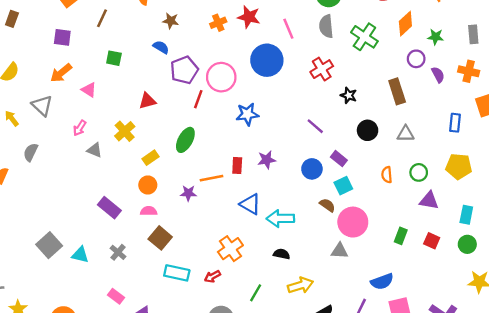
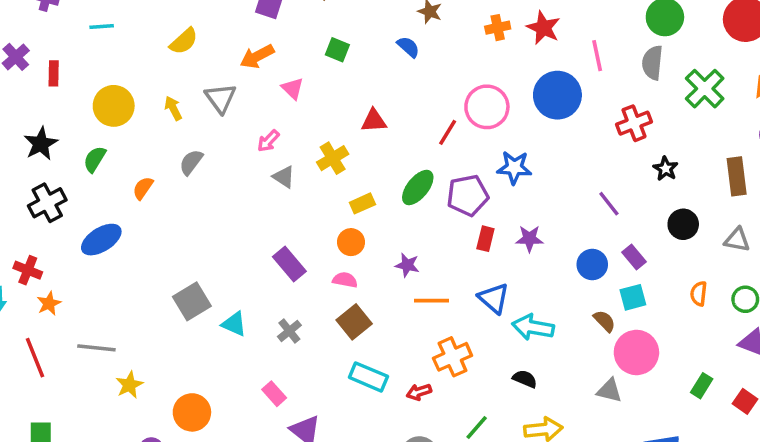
purple pentagon: (184, 70) -> (468, 195), moved
orange line: (212, 178) -> (432, 301), moved

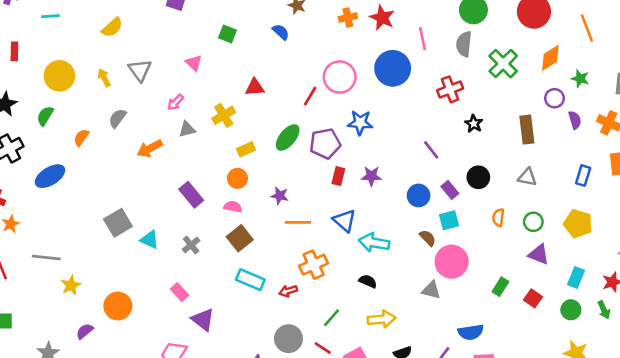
orange arrow: (257, 56) -> (150, 148), moved
gray triangle: (284, 177) -> (187, 129), turned -48
black circle: (683, 224) -> (478, 177), moved

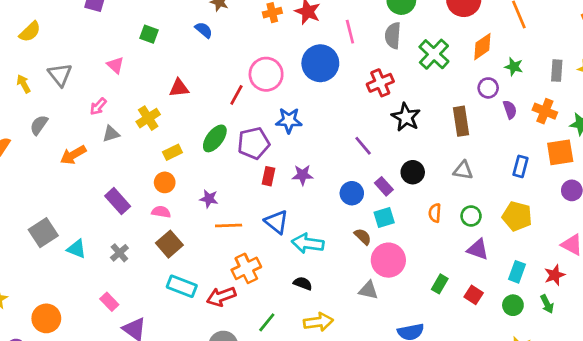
black star: (474, 124) -> (406, 117), size x1.5
red arrow: (288, 291) -> (221, 296), size x1.5

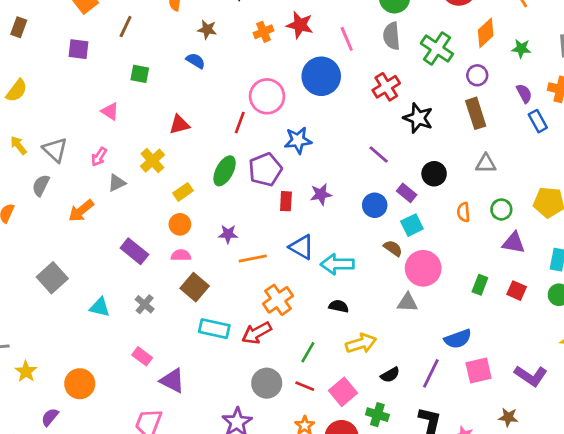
gray triangle: (60, 75) -> (55, 150), moved
purple circle: (488, 88) -> (477, 75), moved
blue rectangle: (521, 166) -> (538, 121), moved, turned -35
gray square: (43, 233) -> (52, 278), moved

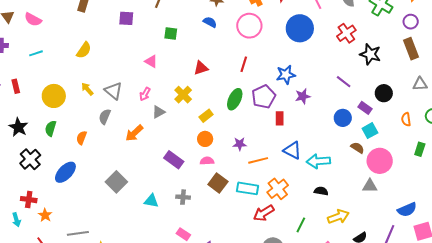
pink circle: (267, 96) -> (249, 26), moved
purple star: (321, 194) -> (303, 96), moved
green rectangle: (480, 285) -> (420, 149), moved
gray cross: (145, 304) -> (183, 197), turned -32
cyan rectangle: (214, 329) -> (248, 188), moved

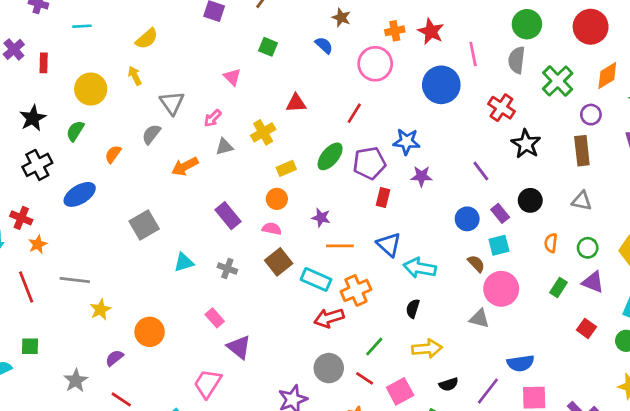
red cross: (346, 33) -> (501, 108), turned -36
yellow arrow: (87, 89) -> (135, 76), moved
black semicircle: (321, 191) -> (413, 309), turned -96
cyan triangle: (151, 201) -> (184, 262), turned -42

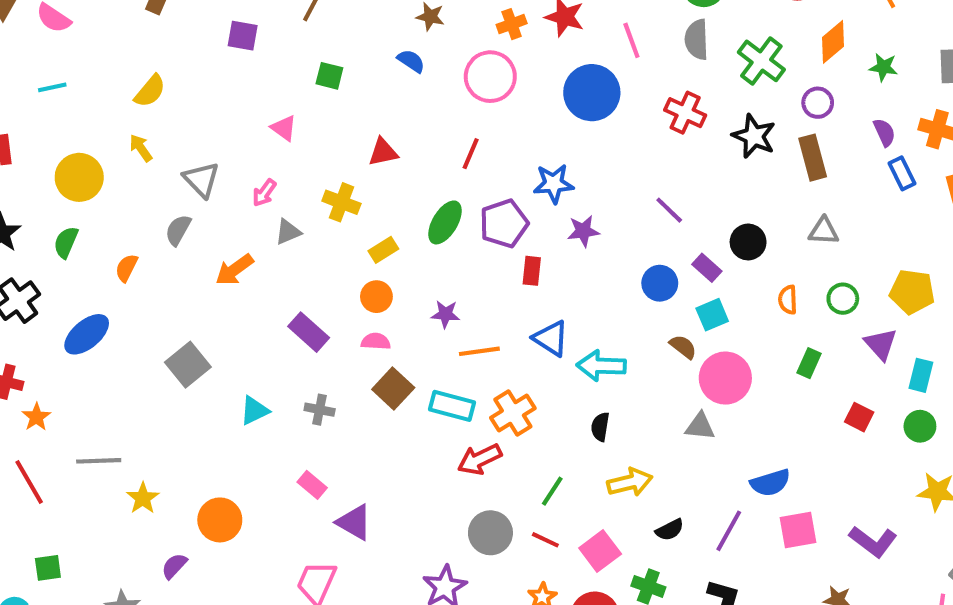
yellow cross: (263, 132) -> (341, 202), turned -30
black star: (526, 144) -> (754, 136), moved
purple triangle: (593, 282) -> (881, 344), moved, turned 35

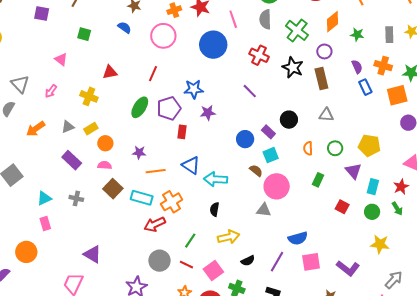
purple line: (669, 210) -> (250, 91), moved
gray triangle: (288, 232) -> (68, 127), moved
yellow rectangle: (383, 250) -> (91, 129), moved
pink rectangle: (312, 485) -> (45, 223), moved, turned 32

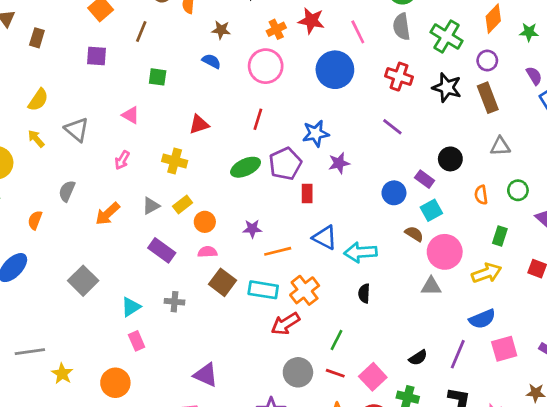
gray triangle: (20, 84) -> (77, 130), moved
green ellipse: (140, 107) -> (246, 167), turned 40
yellow arrow: (229, 237) -> (487, 273), moved

